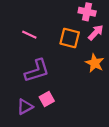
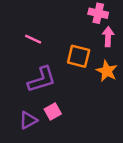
pink arrow: (96, 33) -> (108, 37), turned -42
orange square: (70, 38) -> (79, 56), moved

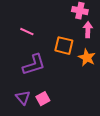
pink square: (53, 112) -> (43, 99), moved
purple triangle: (28, 120) -> (23, 98), turned -42

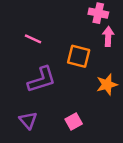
orange star: (87, 58) -> (107, 85), moved, turned 30
pink square: (43, 99) -> (74, 121), moved

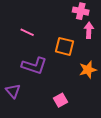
purple L-shape: (42, 80) -> (34, 66), turned 35
purple triangle: (28, 120) -> (13, 91), moved

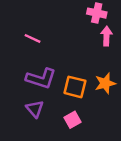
orange square: (65, 46) -> (75, 87), moved
purple triangle: (13, 91) -> (35, 109), moved

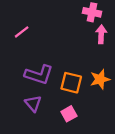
pink line: (32, 38) -> (22, 32), moved, turned -63

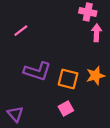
purple triangle: (33, 103) -> (15, 114), moved

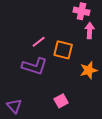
pink line: (21, 31) -> (39, 42), moved
orange square: (68, 79) -> (63, 50), moved

